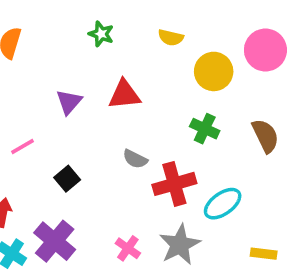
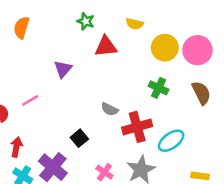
pink circle: (265, 50) -> (198, 50), moved
red triangle: (124, 95) -> (106, 46), moved
black square: (67, 179) -> (79, 138), moved

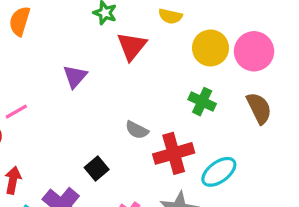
red triangle: (106, 46) -> (132, 46), turned -45
pink line: (30, 100) -> (16, 112), moved

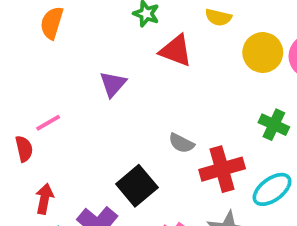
red triangle: (132, 46) -> (176, 51), turned -48
green cross: (202, 102) -> (274, 125), moved
black square: (97, 169) -> (137, 186), size x1.5

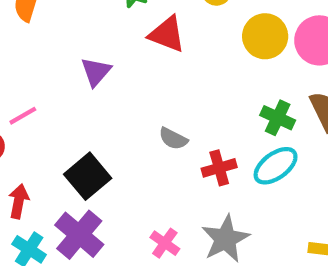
red cross: (222, 169) -> (219, 168), size x0.7
black square: (137, 186) -> (88, 176), moved
cyan ellipse: (272, 189) -> (276, 166), moved

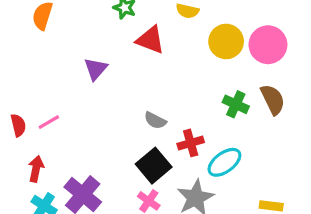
pink line: (23, 116) -> (49, 122), moved
cyan ellipse: (276, 166) -> (224, 162), moved
black square: (88, 176) -> (154, 166), moved

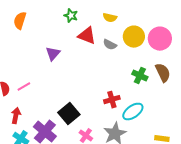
gray semicircle: (155, 120) -> (110, 45), moved
black square: (154, 166) -> (69, 114), moved

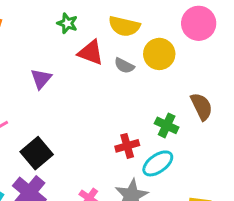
yellow semicircle: (110, 18) -> (124, 26), size x1.5
pink circle: (160, 39) -> (199, 23), moved
green cross: (140, 76) -> (167, 125), moved
black square: (69, 114) -> (37, 153), moved

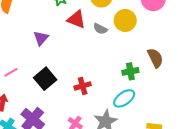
green cross: (167, 125) -> (130, 71), turned -35
red cross: (127, 146) -> (83, 86), moved
black square: (37, 153) -> (45, 79), moved

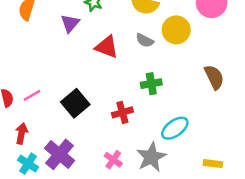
red triangle: (76, 19) -> (107, 47), moved
purple triangle: (41, 38) -> (70, 23), moved
green cross: (130, 71) -> (151, 84), moved

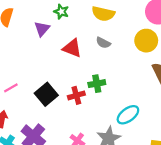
yellow circle: (176, 30) -> (146, 41), moved
green cross: (151, 84) -> (97, 84), moved
red cross: (122, 112) -> (76, 95), moved

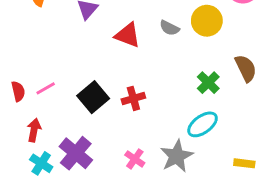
yellow circle: (146, 41) -> (207, 21), moved
green cross: (97, 84) -> (208, 83), moved, turned -35

